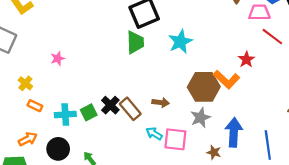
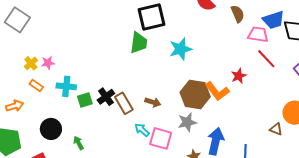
pink star: (58, 58) -> (48, 63), moved
cyan cross: (65, 115) -> (66, 86), moved
orange arrow: (28, 139) -> (15, 106), moved

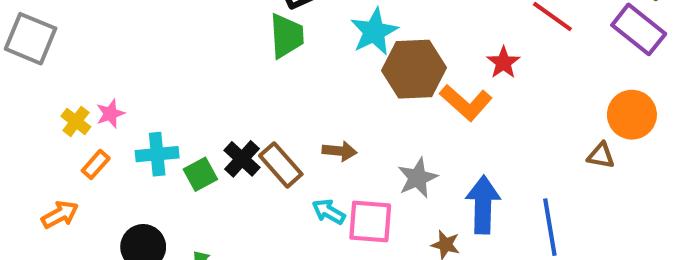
orange rectangle: (36, 85) -> (96, 164), turned -72
brown hexagon: (195, 94) -> (414, 69), moved

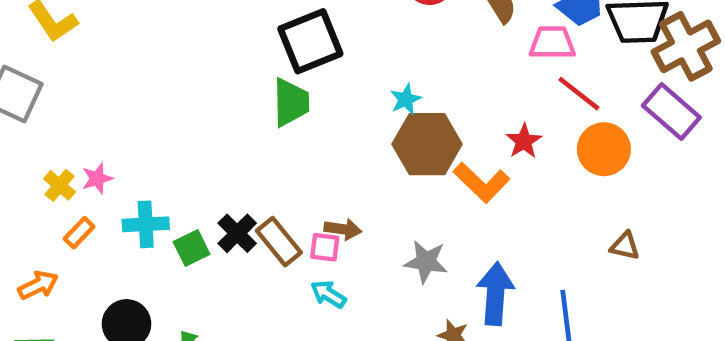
cyan star: (374, 32) -> (406, 99), moved, size x0.6
orange circle: (632, 115) -> (604, 149), moved
gray star: (418, 178) -> (426, 262), turned 30
pink square: (370, 222) -> (325, 247), moved, size x0.6

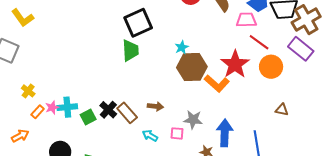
red star: (524, 141) -> (235, 64), size x1.8
pink star: (97, 178) -> (52, 107), moved
pink square: (325, 247) -> (177, 133), moved

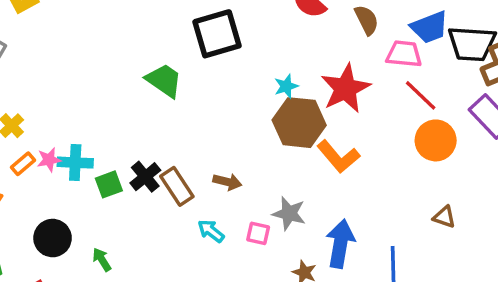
green trapezoid: (130, 50) -> (164, 80), moved, turned -60
red star: (235, 64) -> (346, 88), moved

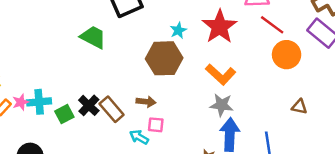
brown hexagon: (299, 123) -> (164, 58), moved
gray star: (289, 213) -> (222, 105), moved
pink square: (258, 233) -> (156, 125), moved

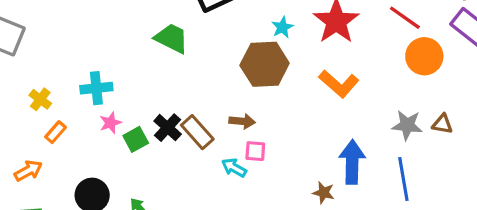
pink star: (21, 102) -> (110, 123), moved
cyan cross: (39, 102) -> (96, 88), moved
gray star: (222, 105) -> (407, 125), moved

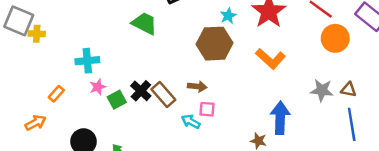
yellow cross: (40, 99) -> (37, 34), moved, turned -35
blue line: (403, 179) -> (352, 124), moved

